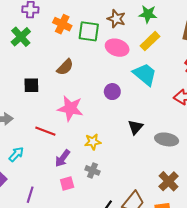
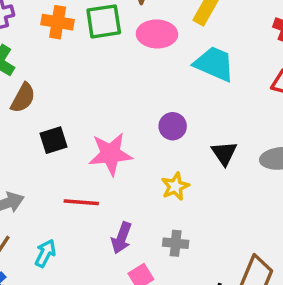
brown semicircle: (65, 67) -> (23, 98), moved
black square: (31, 85) -> (53, 140), moved
purple circle: (112, 92) -> (173, 126), moved
yellow star: (93, 142) -> (175, 186), moved

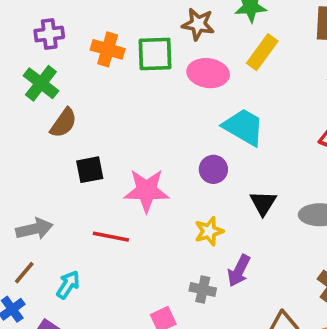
cyan trapezoid: (214, 64) -> (244, 127), moved
purple arrow: (122, 238) -> (239, 271), moved

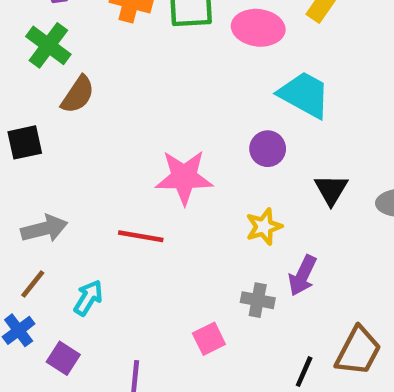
black square: (90, 170) -> (25, 142), moved

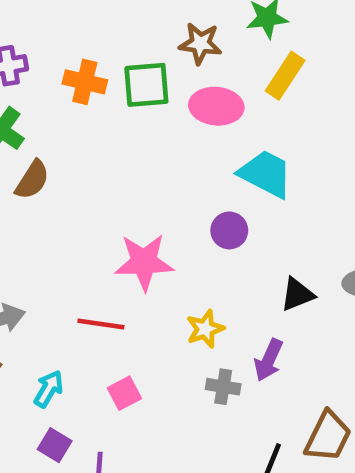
black triangle: (331, 190) -> (297, 294), moved, turned 39
yellow star: (264, 227) -> (205, 329), moved
pink square: (209, 339) -> (124, 393), moved
purple square: (63, 358) -> (55, 445), moved

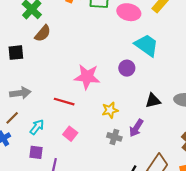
pink square: (124, 393) -> (70, 134), turned -32
purple square: (55, 445) -> (36, 152), turned -32

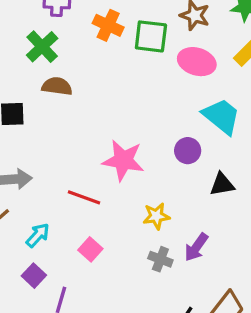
brown semicircle: (43, 33) -> (57, 86), turned -126
black triangle: (153, 101) -> (222, 184), moved
purple square: (36, 152) -> (34, 276), turned 32

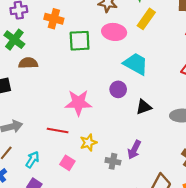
green square: (151, 36) -> (80, 41), moved
yellow star: (156, 216) -> (88, 143), moved

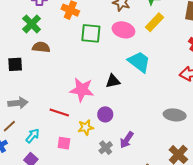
purple circle: (118, 89) -> (105, 114), moved
black triangle: (144, 107) -> (113, 81), moved
gray cross: (113, 161) -> (106, 148), turned 32
pink square: (67, 163) -> (64, 143), turned -32

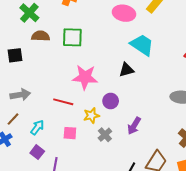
green square: (91, 33) -> (72, 37), moved
black triangle: (113, 81) -> (126, 70), moved
gray cross: (106, 148) -> (105, 135), moved

